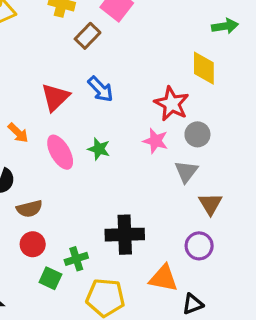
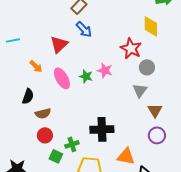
blue arrow: (101, 89) -> (84, 29), moved
pink star: (155, 141) -> (105, 70), moved
purple circle: (199, 246) -> (157, 135), moved

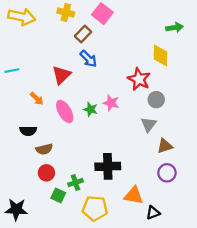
black semicircle: (28, 96) -> (28, 131), turned 70
brown triangle: (155, 110) -> (165, 146), turned 42

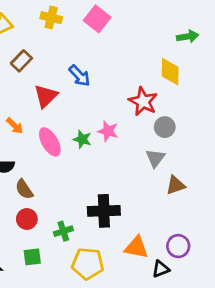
brown rectangle: (83, 34) -> (21, 61), moved
brown semicircle: (44, 149) -> (24, 189), turned 70
purple circle: (167, 173) -> (178, 246), moved
green square: (58, 195) -> (32, 257), moved, turned -32

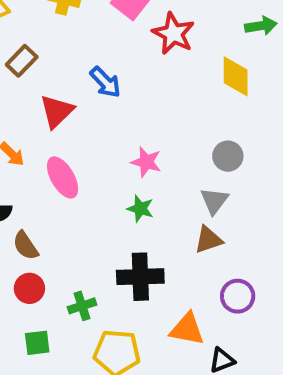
red star: (143, 101) -> (173, 34), moved
green star: (82, 139) -> (140, 209), moved
brown triangle: (176, 185) -> (208, 240), moved
purple circle: (178, 246) -> (238, 296), moved

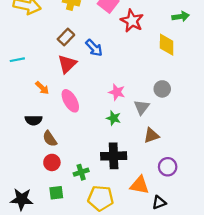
brown rectangle: (22, 61) -> (66, 37), moved
gray triangle: (214, 201) -> (142, 107), moved

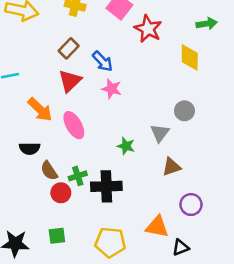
orange arrow: (42, 88) -> (40, 110), size x1.5
pink star: (117, 92) -> (112, 89), moved
black cross: (114, 156) -> (106, 186), moved
red circle: (52, 162) -> (61, 193), moved
green cross: (81, 172) -> (78, 176), moved

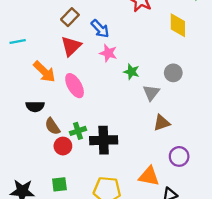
green star: (126, 146) -> (131, 72), moved

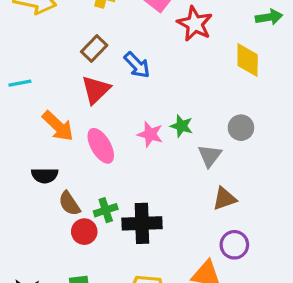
pink star: (108, 53) -> (150, 134), moved
purple circle: (179, 156) -> (234, 245), moved

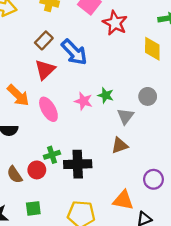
blue arrow: (137, 65) -> (74, 52), size x1.4
brown triangle: (224, 199) -> (120, 145), moved
brown semicircle: (69, 204) -> (15, 175), moved
purple circle: (234, 245) -> (153, 179), moved

